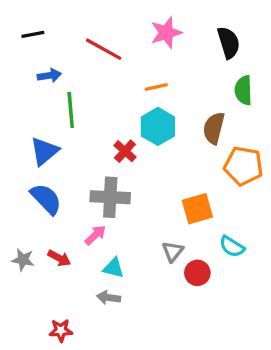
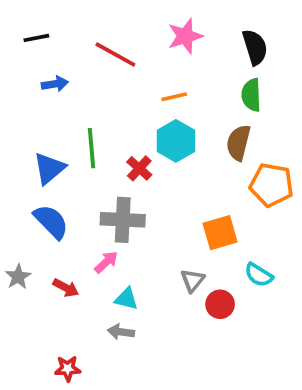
green semicircle: (243, 90) -> (251, 95), moved
green line: (71, 110) -> (92, 148), moved
gray star: (23, 260) -> (18, 277), moved, turned 30

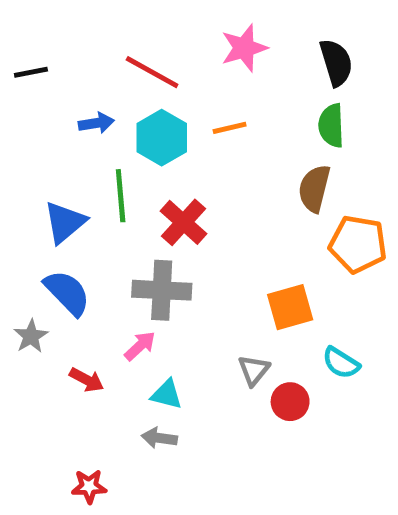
black line: (36, 38) -> (31, 72), moved
blue arrow: (55, 84) -> (96, 123), moved
cyan hexagon: (176, 141) -> (162, 138), moved
red cross: (139, 168) -> (184, 222), size x1.4
gray star: (18, 277) -> (31, 336), moved

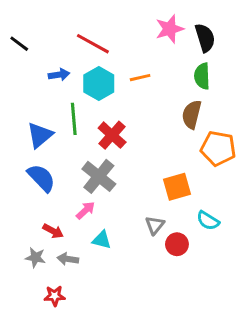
pink star: (244, 48) -> (170, 29), moved
black line: (31, 72) -> (19, 44), turned 48
gray cross: (162, 290) -> (99, 176), turned 36
gray star: (31, 336) -> (35, 258), moved, turned -30
gray arrow: (159, 438) -> (68, 259), moved

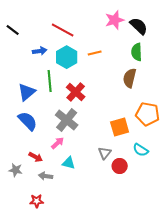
black semicircle: (205, 38) -> (139, 26), turned -30
orange pentagon: (218, 148) -> (148, 114), moved
gray star: (35, 258) -> (16, 170), moved

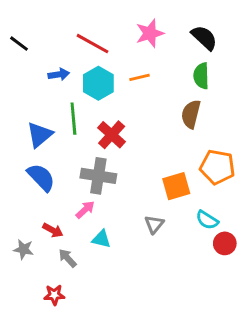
pink star: (115, 20) -> (150, 33), moved
gray cross: (67, 120) -> (98, 176), turned -30
red circle: (120, 166) -> (225, 243), moved
gray arrow: (46, 176) -> (68, 258), turned 40

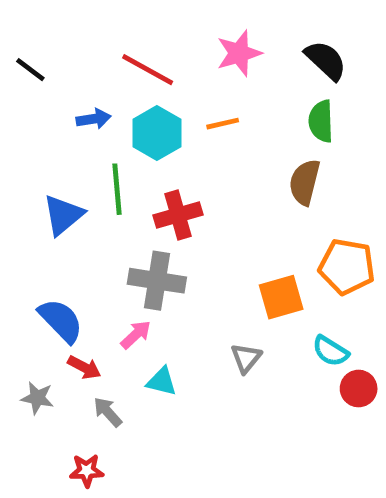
red cross: (112, 135) -> (178, 215), turned 32
blue semicircle: (41, 177) -> (61, 321), moved

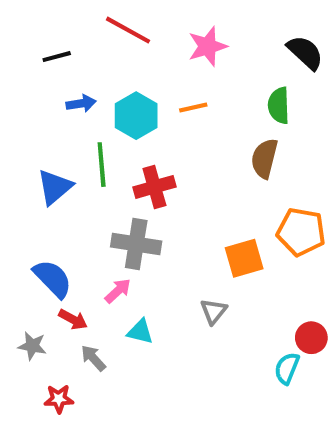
black semicircle: (326, 60) -> (305, 53), moved
black line: (30, 70) -> (57, 57), moved, turned -52
red line: (148, 70) -> (128, 30), moved
cyan semicircle: (330, 351) -> (287, 368), moved, turned 80
red star: (87, 471) -> (59, 399), moved

